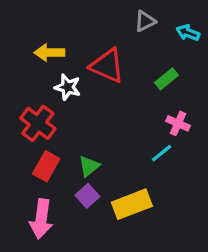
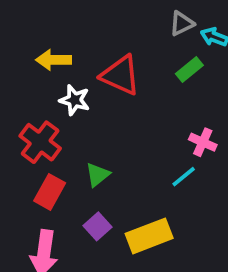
gray triangle: (145, 21) -> (182, 24), moved
green rectangle: (166, 79) -> (189, 69), moved
green triangle: (89, 166) -> (98, 175), moved

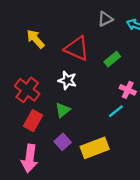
gray triangle: (182, 24) -> (105, 19), moved
yellow arrow: (54, 60) -> (35, 39), turned 48
green rectangle: (189, 69) -> (112, 59), moved
white star: (75, 100) -> (67, 80), moved

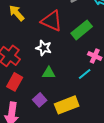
green rectangle: (112, 59) -> (82, 30), size x1.5
green triangle: (63, 110) -> (49, 73), moved, turned 40

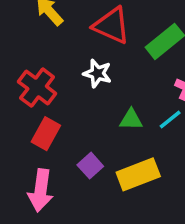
green triangle: (49, 73) -> (131, 119), moved

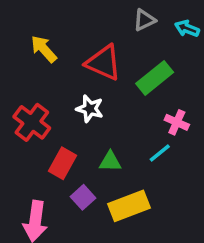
green triangle: (131, 119) -> (110, 162), moved
red rectangle: (46, 134) -> (63, 163), moved

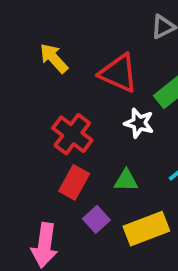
white star: (90, 109) -> (139, 123), moved
red cross: (32, 122) -> (72, 134), moved

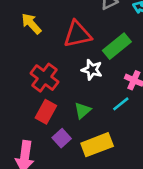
red triangle: (119, 73) -> (77, 34), turned -36
green triangle: (126, 180) -> (83, 110), turned -42

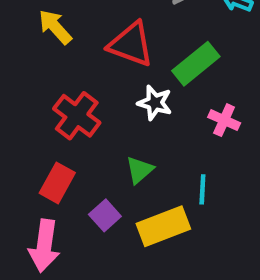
red triangle: (77, 34) -> (131, 44), turned 32
cyan line: (121, 104) -> (202, 189), moved, turned -48
red rectangle: (46, 112) -> (57, 183), moved

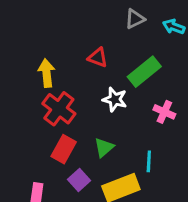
yellow arrow: (55, 27) -> (47, 73), moved, turned 36
red triangle: (131, 44) -> (98, 58), size x0.6
red rectangle: (57, 183) -> (64, 149), moved

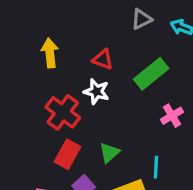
yellow arrow: (47, 73) -> (50, 53), moved
white star: (115, 99) -> (96, 92), moved
pink cross: (164, 112) -> (172, 116), turned 35

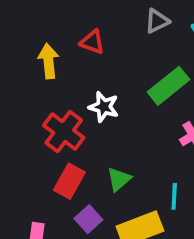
red triangle: (103, 59) -> (92, 42), moved

